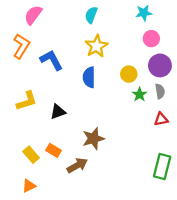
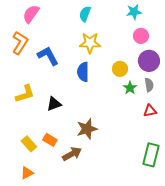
yellow star: (97, 46) -> (90, 43), turned 30

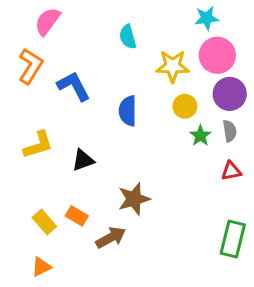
cyan semicircle: (85, 14) -> (128, 37), moved, turned -35
pink circle: (141, 36) -> (217, 55), size x1.5
yellow star: (90, 43) -> (173, 66), moved

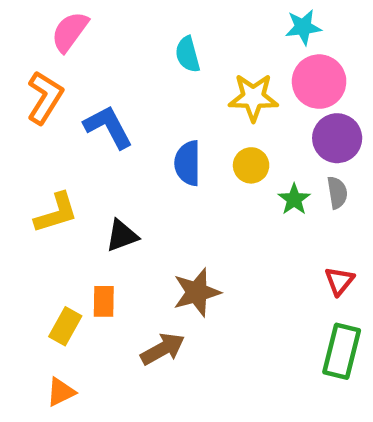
yellow circle: (185, 106) -> (251, 165), moved
red triangle: (231, 171) -> (339, 281), moved, turned -40
orange rectangle: (77, 216) -> (104, 301), moved, turned 60
yellow rectangle: (44, 222) -> (65, 326), turned 70

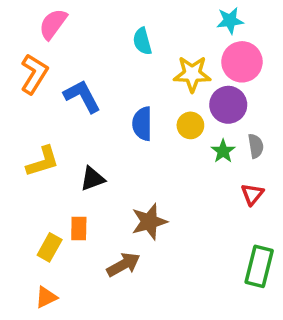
purple circle: (337, 138) -> (228, 105), moved
red triangle: (339, 281) -> (252, 194), moved

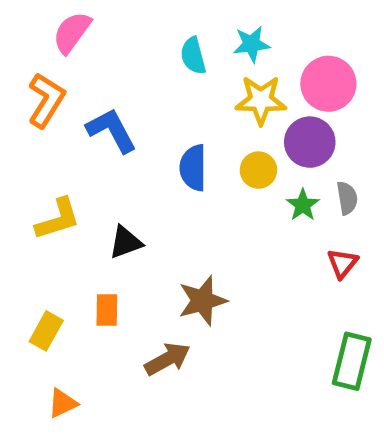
cyan star: (230, 21) -> (251, 44), moved
yellow rectangle: (50, 247) -> (46, 331), moved

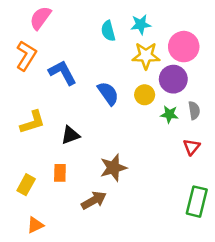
blue semicircle: (193, 168) -> (108, 93), turned 145
green star: (303, 205) -> (169, 114), turned -30

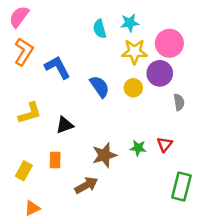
pink semicircle: (40, 18) -> (19, 17), moved
green star: (169, 114) -> (138, 148), moved
red triangle: (192, 147) -> (165, 144), moved

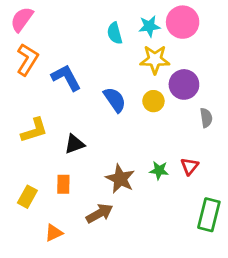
pink circle: (169, 43) -> (183, 22), moved
brown star: (104, 155) -> (120, 179), turned -30
orange triangle: (32, 208) -> (54, 233), moved

